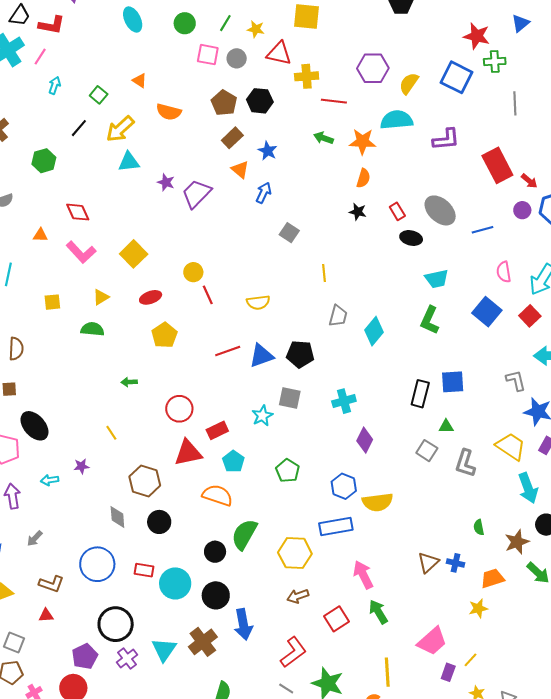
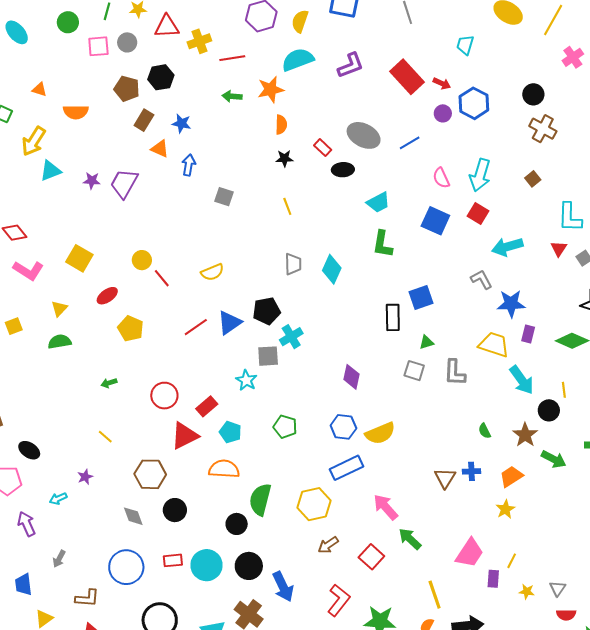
yellow line: (324, 273) -> (287, 206), moved
cyan cross: (344, 401) -> (291, 337), moved
black ellipse: (34, 426) -> (29, 450), size x0.7

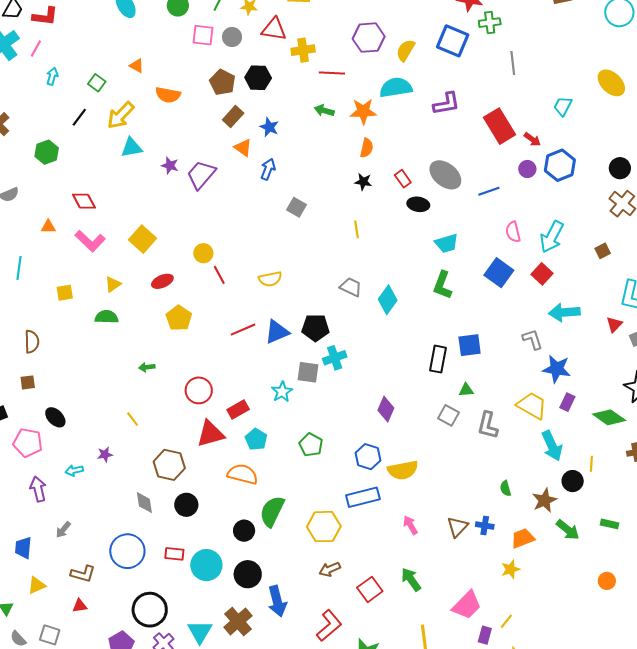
gray trapezoid: (293, 264) -> (351, 287), turned -75
pink arrow: (386, 507) -> (410, 525), moved, size x0.7

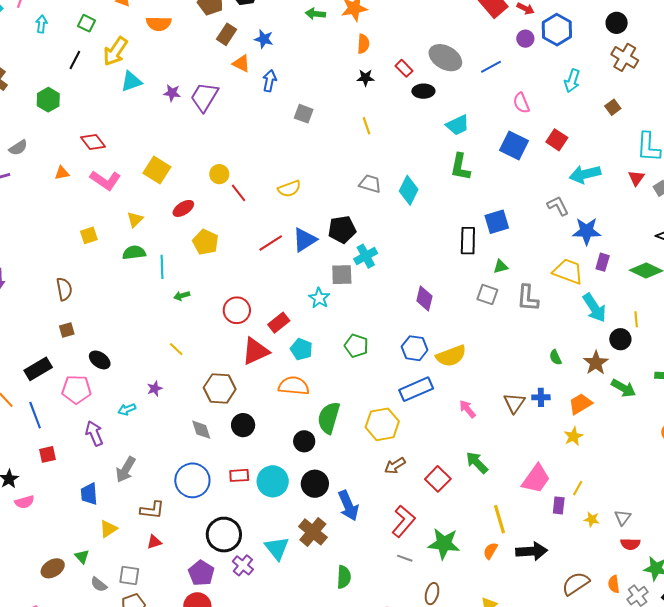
cyan arrow: (552, 237) -> (572, 81), moved, size x0.7
cyan line: (19, 268) -> (162, 267), moved
gray arrow: (63, 530) -> (126, 470), size x1.5

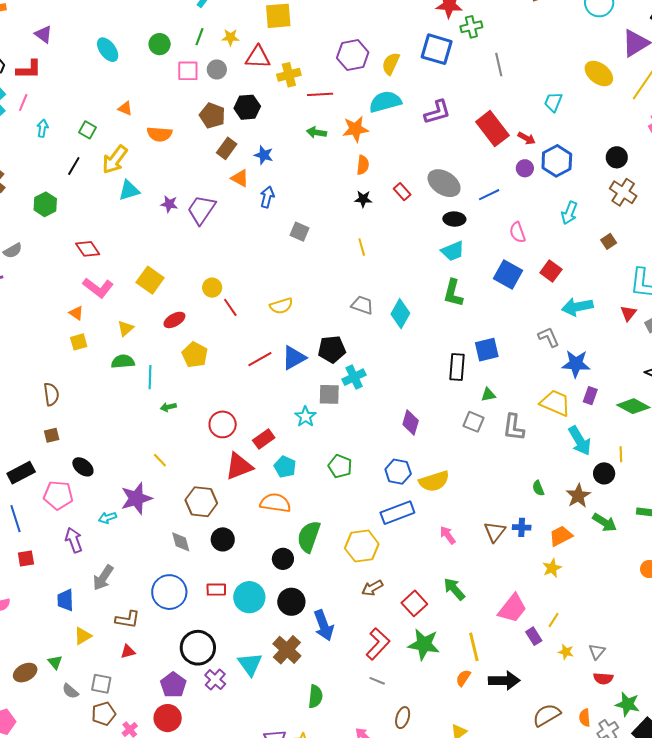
black ellipse: (423, 91) -> (454, 219), moved
orange triangle: (62, 173) -> (76, 313), moved, turned 42
purple star: (155, 389) -> (136, 498), size x2.0
purple rectangle: (559, 505) -> (534, 636), turned -42
green star: (444, 544) -> (424, 644), moved

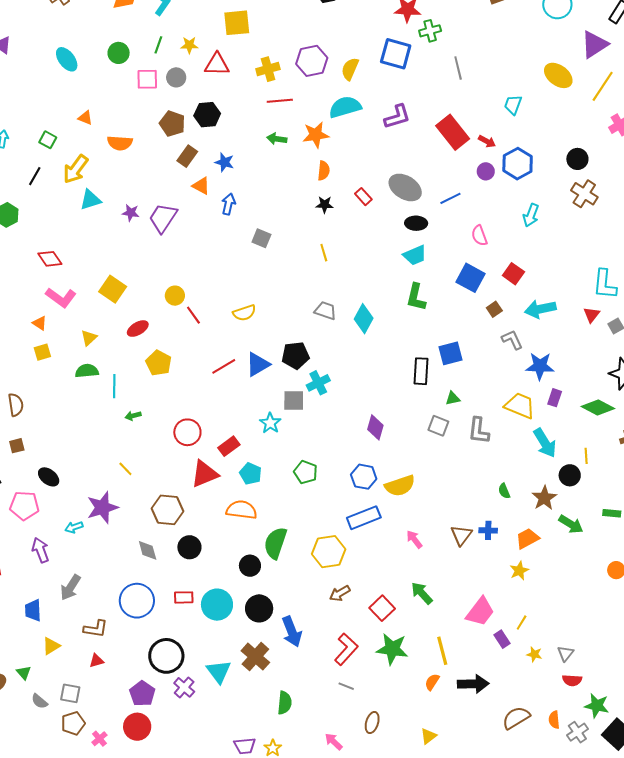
yellow cross: (289, 75) -> (268, 69), moved
brown square: (609, 241) -> (494, 309), moved

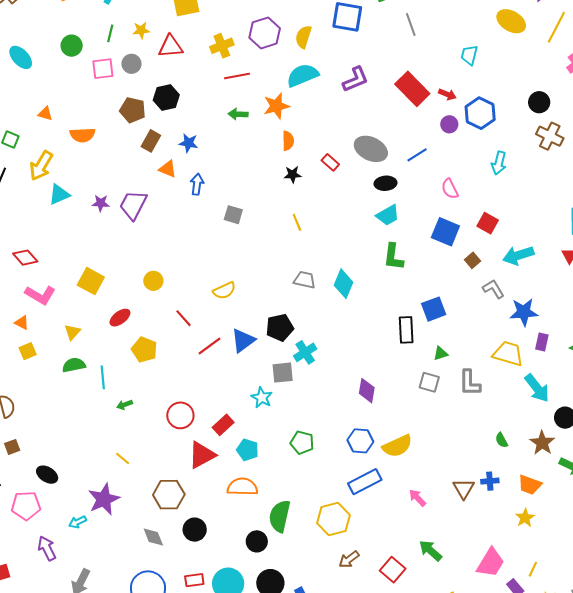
red line: (193, 315) -> (184, 318), moved
orange trapezoid: (527, 538) -> (530, 485), turned -125

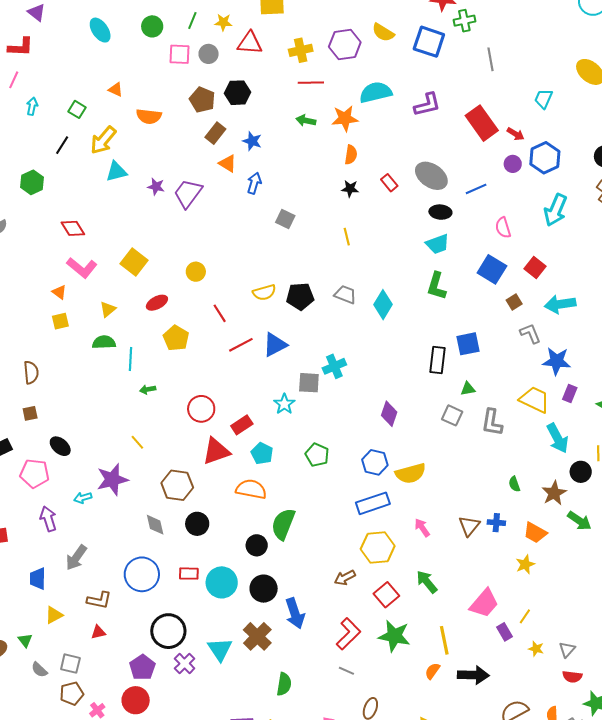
yellow semicircle: (303, 37) -> (383, 32), moved, turned -85
cyan arrow: (499, 163) -> (556, 210), size x1.4
black pentagon: (280, 328) -> (300, 296), moved
yellow hexagon: (333, 519) -> (378, 548), moved

